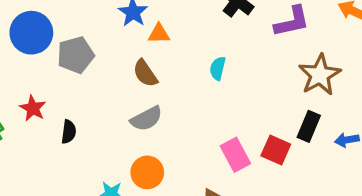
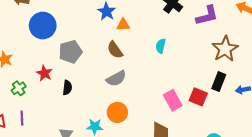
gray pentagon: (76, 55) -> (70, 52), moved

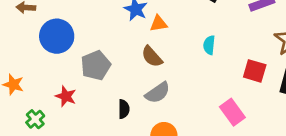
black semicircle: (67, 88) -> (124, 109), moved
red square: (198, 97) -> (255, 71), moved

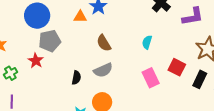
orange triangle: (159, 24) -> (80, 17), moved
gray pentagon: (96, 65) -> (50, 41), moved
pink rectangle: (232, 112) -> (151, 78), moved

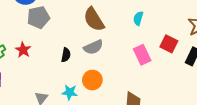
brown semicircle: (104, 43) -> (94, 19), size x1.4
red star: (36, 61) -> (23, 50), moved

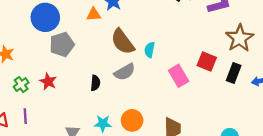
cyan semicircle: (138, 18) -> (150, 50), moved
orange circle: (92, 80) -> (132, 120), moved

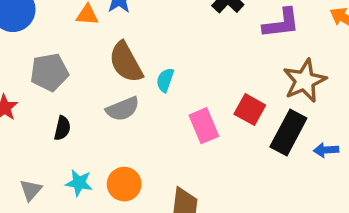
gray pentagon: (62, 44) -> (49, 72), moved
black rectangle: (234, 73) -> (288, 132), size x1.4
black semicircle: (95, 83) -> (62, 128), moved

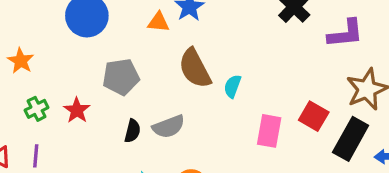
gray semicircle: (123, 109) -> (169, 127), moved
pink rectangle: (204, 126) -> (269, 131), turned 32

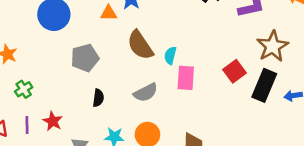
red star: (77, 110) -> (53, 121), moved
red square: (314, 116) -> (234, 71), turned 30
gray semicircle: (169, 127) -> (146, 93), moved
pink rectangle: (269, 131) -> (186, 78), moved

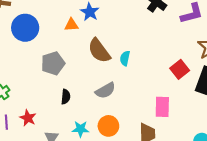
pink rectangle: (186, 78) -> (162, 107), moved

